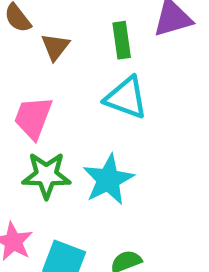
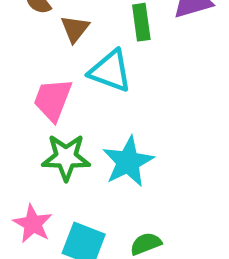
cyan triangle: (126, 98) -> (110, 71), moved

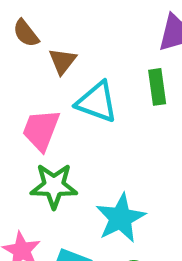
green rectangle: (141, 22) -> (157, 87), moved
cyan star: (128, 162) -> (121, 218), moved

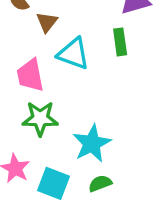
pink trapezoid: (41, 130) -> (30, 75), turned -32

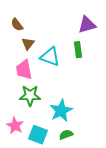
brown triangle: (47, 22) -> (28, 44), moved

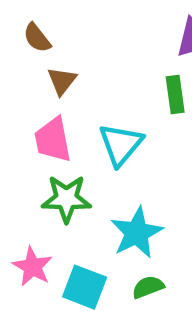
cyan triangle: (50, 57) -> (121, 144), moved, turned 50

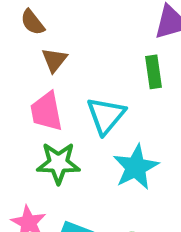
cyan star: (137, 233) -> (136, 167), moved

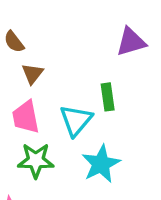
green rectangle: (154, 72) -> (108, 97), moved

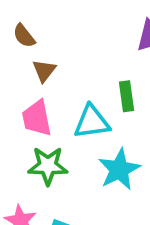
cyan triangle: (76, 120) -> (92, 122), turned 42

